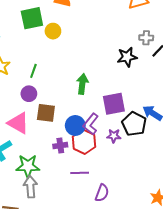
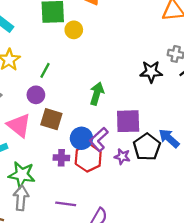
purple line: (80, 173) -> (66, 204), moved

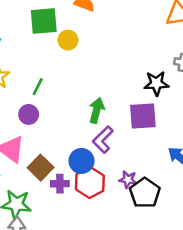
brown square: (51, 119) -> (41, 168), moved, turned 30
purple square: (128, 121) -> (143, 116), moved
purple L-shape: (99, 139) -> (103, 140), moved
black pentagon: (147, 147) -> (145, 193), moved

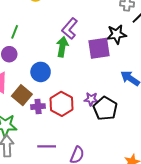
black star: (156, 83) -> (116, 34), moved
purple L-shape: (103, 140) -> (70, 29), moved
blue circle: (81, 161) -> (41, 72), moved

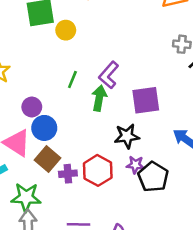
green line: (15, 32) -> (72, 79), moved
black star: (116, 34) -> (127, 136), moved
blue circle: (41, 72) -> (44, 128), moved

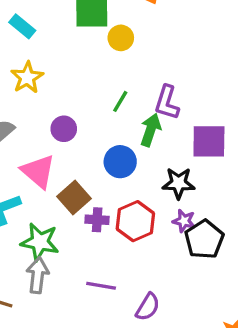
purple L-shape: (109, 75) -> (167, 103), turned -32
blue circle: (44, 128) -> (120, 162), moved

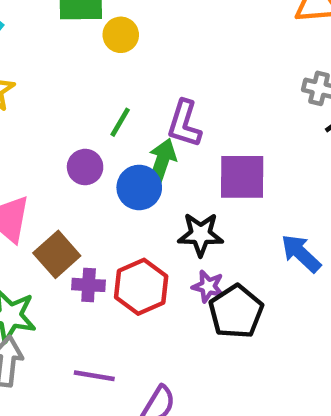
purple circle: (64, 129) -> (85, 167), moved
blue circle: (120, 162) -> (139, 187), moved

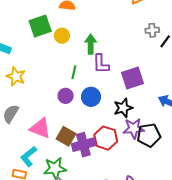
green arrow: (162, 161) -> (91, 44), moved
purple cross: (89, 285) -> (83, 145), size x1.6
purple star: (208, 286) -> (134, 128), size x1.5
black pentagon: (236, 312) -> (149, 135), turned -30

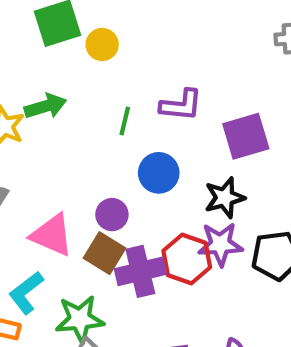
green arrow: (91, 44) -> (45, 106), moved, turned 72
purple L-shape: (101, 64) -> (181, 105), turned -85
purple circle: (66, 96) -> (112, 215), moved
purple star: (134, 128) -> (220, 244), moved

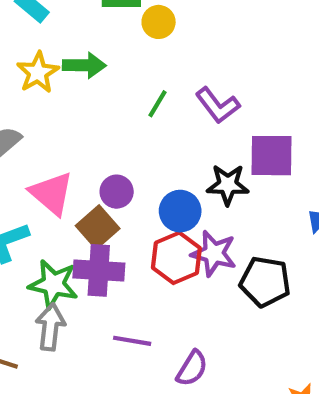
purple L-shape: (181, 105) -> (218, 105), turned 30
blue circle: (159, 173) -> (180, 211), moved
black star: (225, 198) -> (228, 185), moved
purple cross: (140, 271) -> (99, 270), moved

